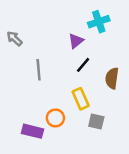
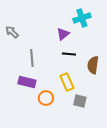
black line: (83, 65) -> (69, 54), turned 56
purple rectangle: (32, 131) -> (27, 82), moved

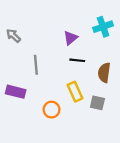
cyan cross: (82, 18) -> (103, 27), moved
purple rectangle: (27, 82) -> (16, 92), moved
gray square: (80, 101) -> (97, 103), moved

